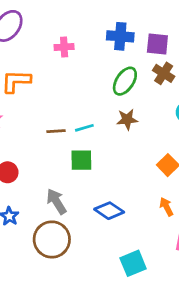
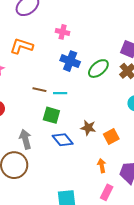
blue cross: (120, 36) -> (70, 61), moved
brown star: (127, 119) -> (88, 128), moved
blue diamond: (109, 211) -> (63, 140), moved

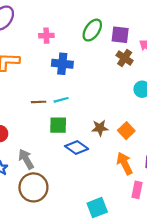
green ellipse: (98, 69) -> (92, 30), moved
gray arrow: (25, 139) -> (26, 159), moved
orange arrow: (102, 166) -> (125, 163), size x1.5

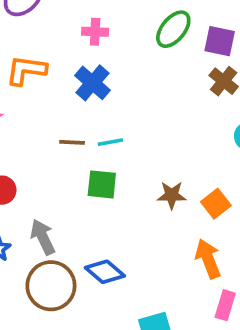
blue cross: (62, 64) -> (92, 83), moved, turned 30
blue diamond: (77, 148) -> (105, 272), moved

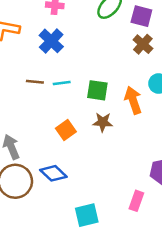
green square: (102, 184) -> (97, 90), moved
orange square: (216, 204) -> (66, 130), moved
orange arrow: (208, 259) -> (133, 100), moved

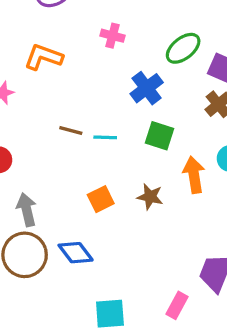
blue cross: (51, 41) -> (147, 88), moved
green square: (97, 90) -> (159, 136), moved

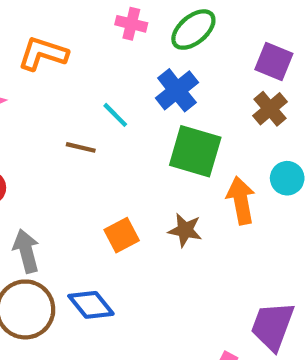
green ellipse: (183, 48) -> (193, 30), moved
green square: (159, 136) -> (195, 151), size x1.4
cyan line: (105, 137) -> (115, 115), moved, turned 45

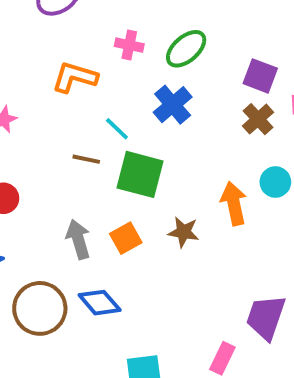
orange L-shape: (43, 54) -> (75, 77), moved
green square: (195, 151) -> (140, 174), moved
gray arrow: (26, 251) -> (78, 239), moved

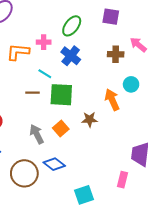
pink cross: (129, 45) -> (44, 42), moved
purple square: (260, 76) -> (111, 17), moved
brown cross: (258, 119) -> (116, 54), turned -35

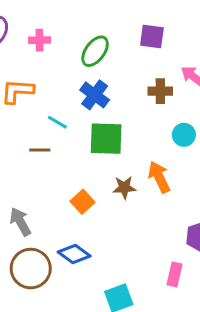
pink cross: (44, 42) -> (39, 40), moved
green square: (61, 95) -> (106, 139), moved
orange arrow: (112, 100) -> (159, 177), moved
gray arrow: (37, 134) -> (20, 222), moved

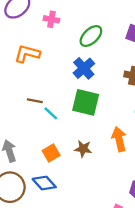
cyan line: (57, 122) -> (51, 113), moved
brown star: (124, 187) -> (83, 149), moved
orange square: (82, 202) -> (51, 153), moved

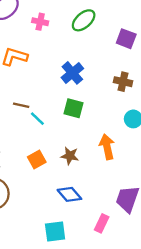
green ellipse: (91, 36) -> (84, 20), moved
green square: (86, 102) -> (73, 108), size x0.7
blue diamond: (44, 183) -> (69, 194), moved

